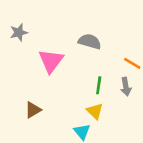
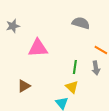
gray semicircle: (90, 41) -> (81, 23), moved
pink triangle: (51, 61) -> (38, 48), turned 50

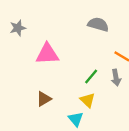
green line: (75, 67) -> (91, 76), turned 32
brown triangle: (24, 86) -> (44, 99), moved

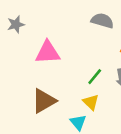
brown triangle: (44, 99) -> (44, 101), size x1.5

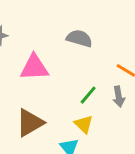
gray semicircle: (102, 21) -> (79, 38), moved

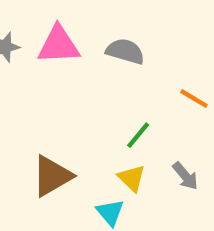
pink triangle: (34, 67) -> (59, 45), moved
gray arrow: (119, 97) -> (185, 176), moved, turned -30

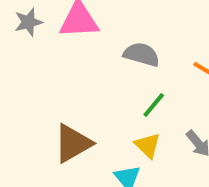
gray semicircle: (125, 51) -> (142, 54), moved

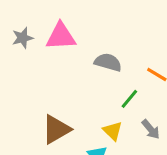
green line: (154, 105) -> (129, 99), moved

